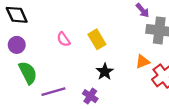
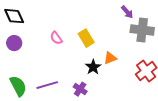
orange triangle: (143, 62) -> (110, 58), moved
green semicircle: (28, 73) -> (18, 86), moved

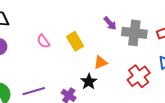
purple arrow: (127, 12) -> (110, 23), moved
black star: (93, 67) -> (89, 82), moved

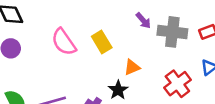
pink semicircle: (43, 41) -> (64, 42), size x1.6

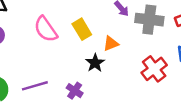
orange triangle: (132, 67) -> (111, 44), moved
black star: (118, 90) -> (95, 63), moved

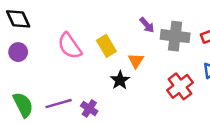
orange triangle: (111, 44) -> (136, 61), turned -35
purple cross: (75, 91) -> (89, 108), moved

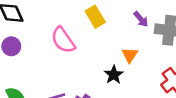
yellow rectangle: (106, 46) -> (95, 17), moved

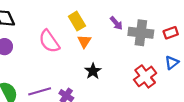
orange triangle: (130, 55) -> (84, 41), moved

